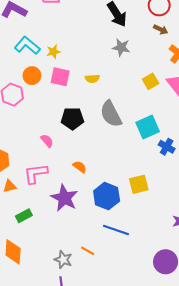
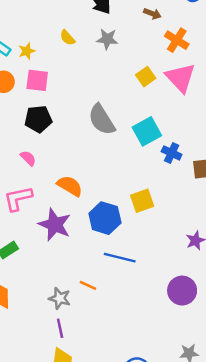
yellow semicircle: (92, 79) -> (67, 38), moved, turned 56
black pentagon: (72, 118) -> (38, 119), moved
orange semicircle: (80, 167) -> (70, 186), size x1.5

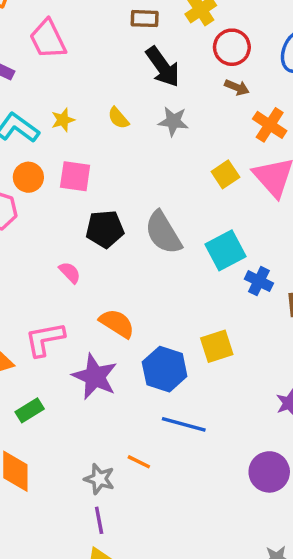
yellow star: (27, 51) -> (63, 120), moved
black pentagon: (38, 119) -> (105, 229), moved
pink semicircle: (28, 158) -> (70, 272), moved

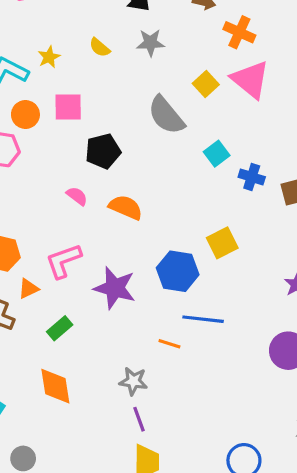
gray semicircle: (163, 233) -> (166, 115), moved
cyan square: (225, 250) -> (217, 154), size x0.7
orange semicircle: (117, 323) -> (126, 207), moved
orange line: (139, 462) -> (169, 344), moved

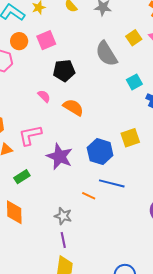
pink square: (68, 107) -> (46, 40), turned -30

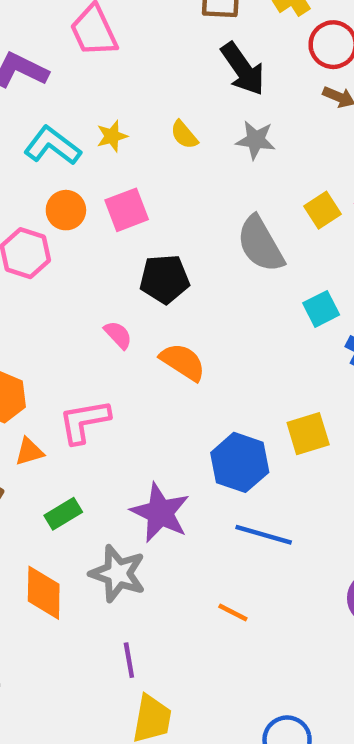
purple star: (60, 156) -> (160, 513), moved
orange line: (89, 196) -> (233, 613), moved
gray star: (63, 216) -> (118, 573), moved, size x1.4
purple line: (63, 240) -> (129, 660), moved

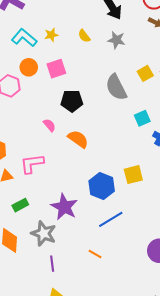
blue line: (264, 535) -> (111, 219), turned -50
purple line: (129, 660) -> (52, 264), moved

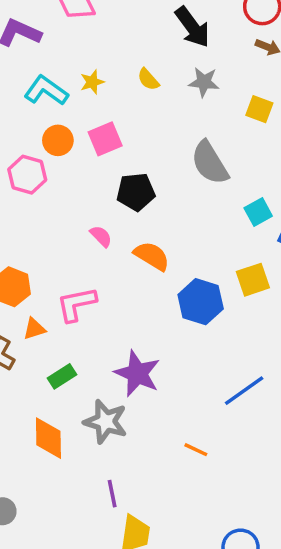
yellow square: (145, 73) -> (259, 109), moved, turned -35
yellow square: (133, 175) -> (253, 280), moved
blue hexagon: (102, 186) -> (201, 302), moved
blue line: (111, 219) -> (244, 391), moved
purple line: (52, 264) -> (112, 494), moved

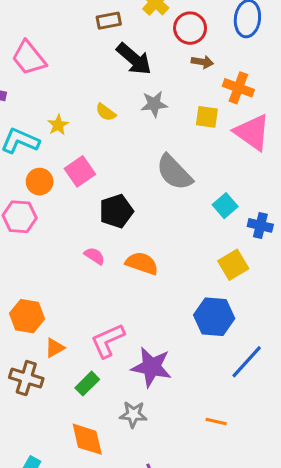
blue hexagon: (201, 302) -> (214, 317), moved
pink L-shape: (76, 304) -> (108, 341), moved
gray star: (106, 422) -> (133, 414), size x0.7

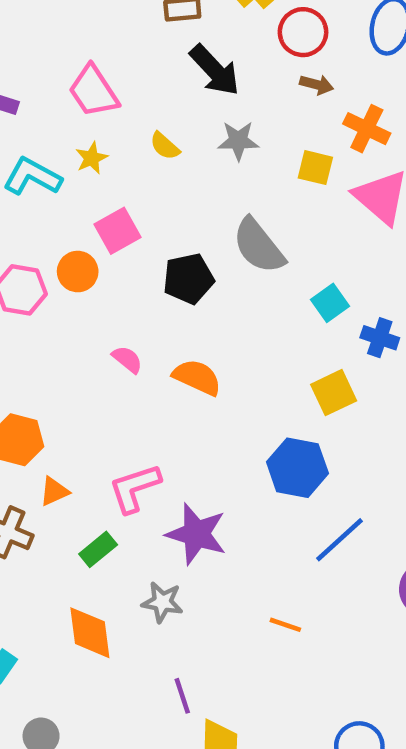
pink trapezoid: (29, 58) -> (93, 91), moved
orange circle: (40, 182) -> (78, 272), moved
black pentagon: (116, 211) -> (189, 279), moved

